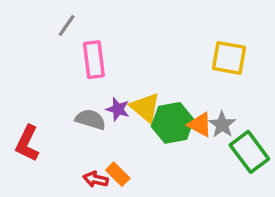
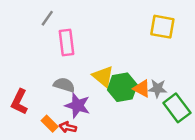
yellow square: (229, 58) -> (162, 27), moved
purple star: (118, 109) -> (77, 105), moved, size x1.5
gray star: (222, 125) -> (158, 89), turned -30
orange rectangle: (118, 174) -> (50, 124), moved

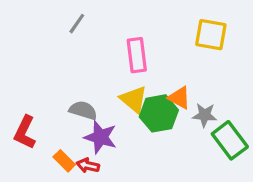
gray line: (47, 18) -> (77, 24), moved
pink rectangle: (67, 42) -> (137, 55), moved
orange triangle: (142, 89) -> (179, 98), moved

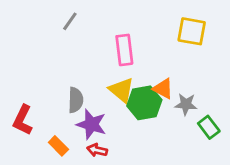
gray semicircle: (83, 110) -> (76, 100), turned 75
green rectangle: (230, 140) -> (209, 127), size x0.7
red arrow: (88, 166) -> (97, 150), moved

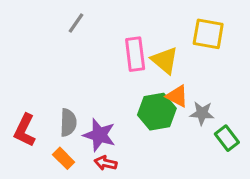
yellow triangle: (121, 90) -> (165, 60), moved
gray semicircle: (76, 100) -> (68, 123), moved

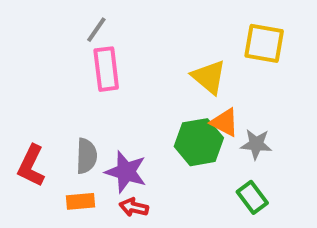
pink rectangle: (135, 54) -> (106, 69), moved
green rectangle: (227, 138) -> (252, 197), moved
orange rectangle: (64, 158) -> (81, 201), turned -50

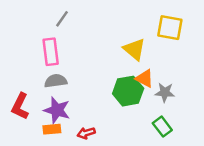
pink rectangle: (106, 69) -> (51, 52), moved
gray semicircle: (86, 156) -> (56, 81), moved, turned -100
purple star: (126, 172) -> (57, 110), moved
red arrow: (134, 207) -> (86, 133), turned -30

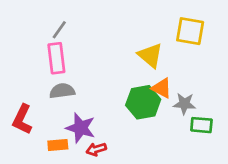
gray line: (62, 19) -> (59, 30), moved
purple star: (57, 110) -> (81, 128), moved
green rectangle: (162, 127) -> (201, 125), moved, turned -48

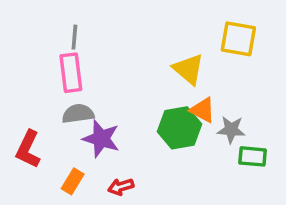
gray line: (59, 30) -> (74, 37), turned -30
purple star: (81, 128) -> (101, 139), moved
orange rectangle: (58, 145) -> (73, 181), turned -54

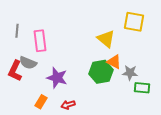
gray line: (74, 37) -> (17, 31), moved
gray semicircle: (78, 114) -> (28, 63), moved, turned -150
red L-shape: (28, 149) -> (15, 71), moved

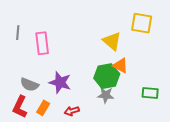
gray semicircle: (28, 63) -> (29, 85), moved
red L-shape: (15, 71) -> (20, 107), moved
gray star: (130, 73) -> (106, 95), moved

